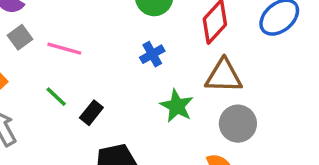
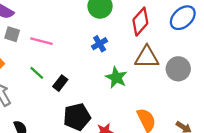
gray square: (20, 37) -> (12, 34), turned -35
gray circle: (238, 124) -> (178, 69), moved

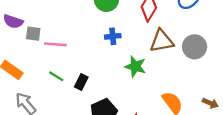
gray square: (12, 34) -> (33, 34), moved
blue cross: (100, 44) -> (113, 36), turned 35

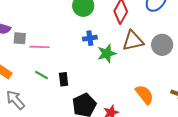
green star: (135, 66) -> (107, 53), moved, turned -30
black rectangle: (81, 82) -> (64, 79), turned -32

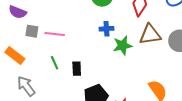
gray square: (20, 38) -> (32, 31), moved
green line: (41, 75) -> (55, 63), turned 32

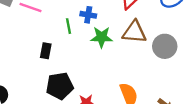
green line: (55, 63) -> (68, 26), moved

